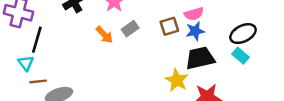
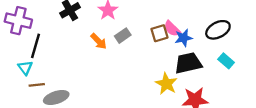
pink semicircle: (194, 14) -> (172, 29), moved, turned 60
black ellipse: (243, 34) -> (218, 30), moved

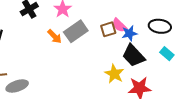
black ellipse: (218, 30) -> (160, 26), turned 35
gray rectangle: (123, 36) -> (76, 31), size x1.6
black trapezoid: (188, 63) -> (134, 56), turned -120

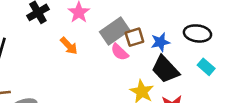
pink semicircle: (119, 25) -> (120, 52), moved
gray rectangle: (76, 31) -> (115, 31), moved

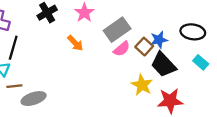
brown square: (134, 37) -> (144, 47), moved, turned -30
pink semicircle: (120, 52) -> (122, 49), turned -84

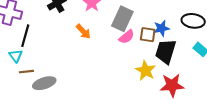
gray rectangle: (117, 30) -> (122, 19), turned -30
brown square: (144, 47) -> (148, 35), turned -35
black trapezoid: (163, 65) -> (166, 51), turned 60

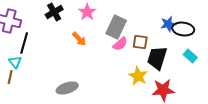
blue star: (161, 28) -> (168, 24), moved
brown line: (26, 72) -> (10, 77), moved, turned -72
gray ellipse: (44, 83) -> (67, 88), moved

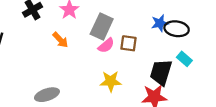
black trapezoid: (157, 58) -> (161, 72), moved
yellow star: (138, 76) -> (111, 81), moved, turned -30

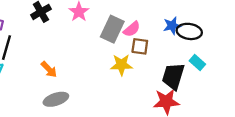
orange arrow: (60, 40) -> (49, 69), moved
pink semicircle: (106, 46) -> (132, 29), moved
yellow star: (111, 81) -> (121, 65), moved

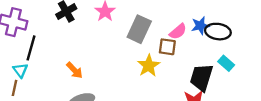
pink semicircle: (132, 29) -> (178, 32), moved
yellow star: (121, 65) -> (149, 66), turned -30

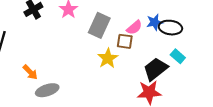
orange arrow: (74, 70) -> (30, 72), moved
black trapezoid: (201, 77) -> (156, 69), turned 35

